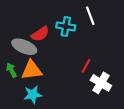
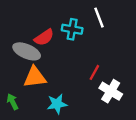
green arrow: (11, 70) -> (13, 102), moved
cyan star: (33, 95) -> (57, 104), moved

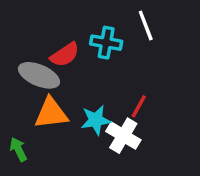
white cross: (111, 91) -> (123, 136), moved
cyan star: (57, 104) -> (96, 120), moved

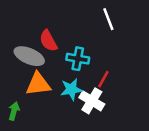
cyan cross: (106, 43) -> (78, 59), moved
red semicircle: (65, 55) -> (48, 41), turned 95
green arrow: (18, 149) -> (14, 111), turned 42

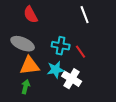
red semicircle: (48, 41) -> (31, 15), moved
red line: (103, 79) -> (81, 52), moved, turned -64
green arrow: (14, 111) -> (26, 87), moved

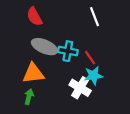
gray ellipse: (23, 44) -> (44, 47), moved
cyan star: (56, 70) -> (93, 76), moved

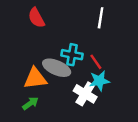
white line: (95, 17) -> (101, 18), turned 30
gray ellipse: (44, 47) -> (57, 68), moved
green arrow: (29, 97) -> (30, 103), turned 40

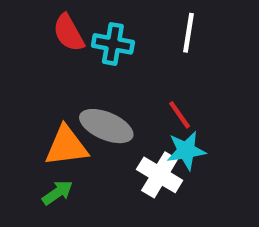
cyan cross: (72, 55) -> (113, 44), moved

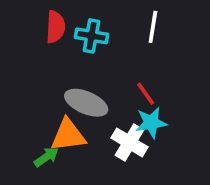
red semicircle: (69, 33) -> (55, 27), turned -148
orange triangle: (66, 146) -> (68, 135), moved

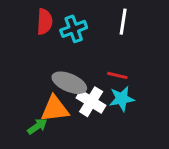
cyan cross: (92, 36) -> (74, 29), turned -30
red line: (146, 94) -> (117, 75), turned -42
white cross: (129, 142) -> (91, 102), moved

